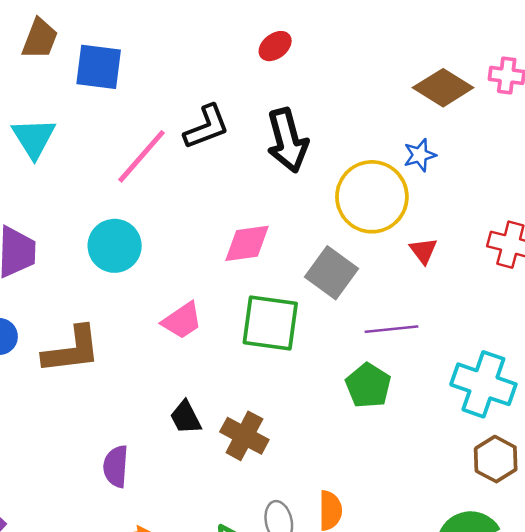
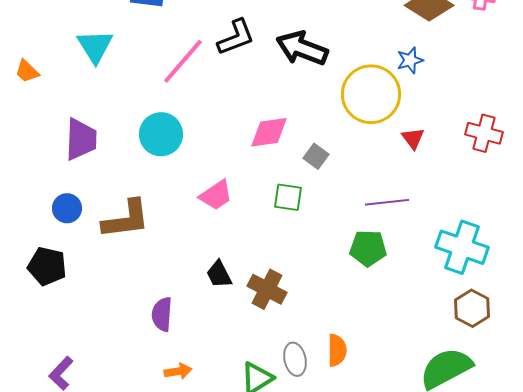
black arrow: (287, 140) -> (302, 48), turned 126
gray square: (331, 273) -> (316, 156), moved, size x0.6
green square: (270, 323) -> (288, 197), size x0.6
green pentagon: (368, 386) -> (368, 248), turned -30

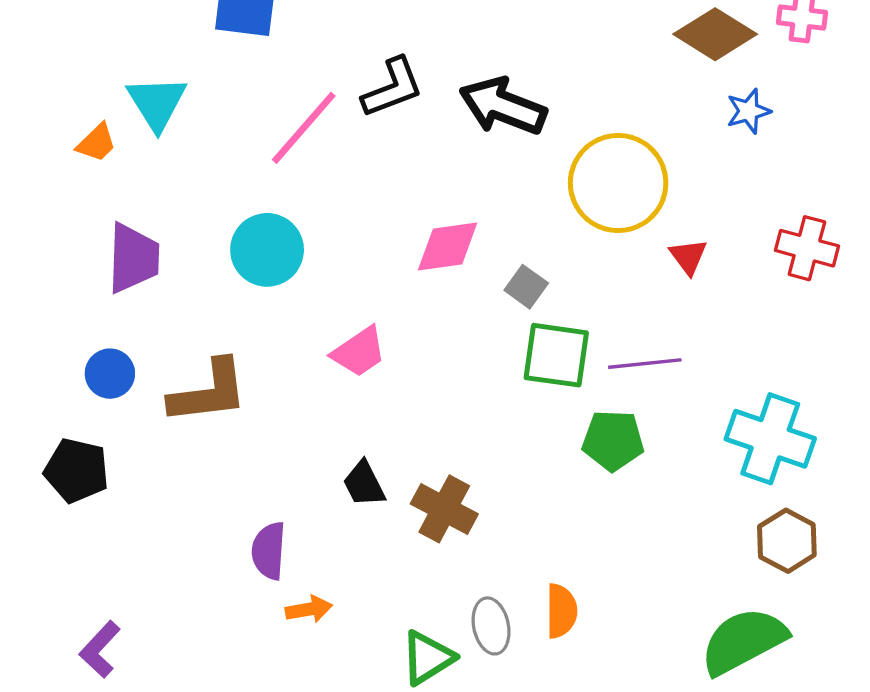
blue star: (410, 60) -> (748, 111), moved
orange trapezoid: (27, 71) -> (97, 143), moved, turned -88
green square: (288, 197) -> (556, 355), moved, size x1.4
orange arrow: (178, 371) -> (309, 609), moved

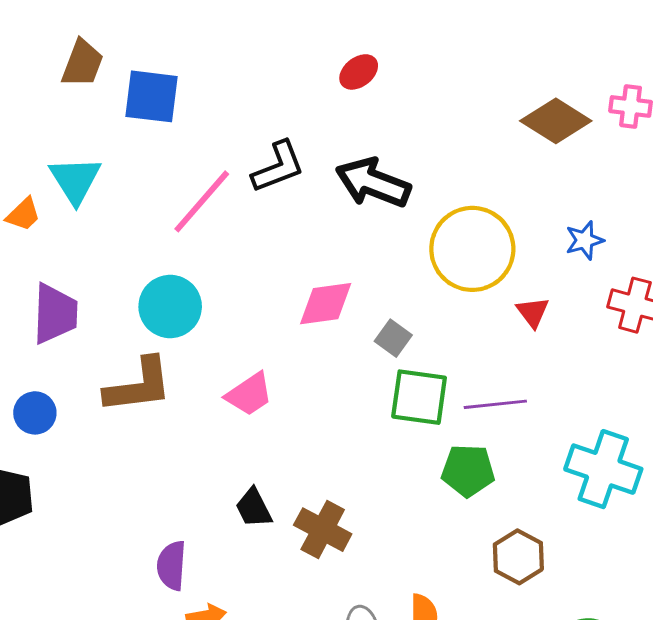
blue star: (748, 111) -> (585, 240), moved
brown L-shape: (209, 392) -> (138, 386), moved
brown hexagon: (787, 541) -> (518, 557), moved

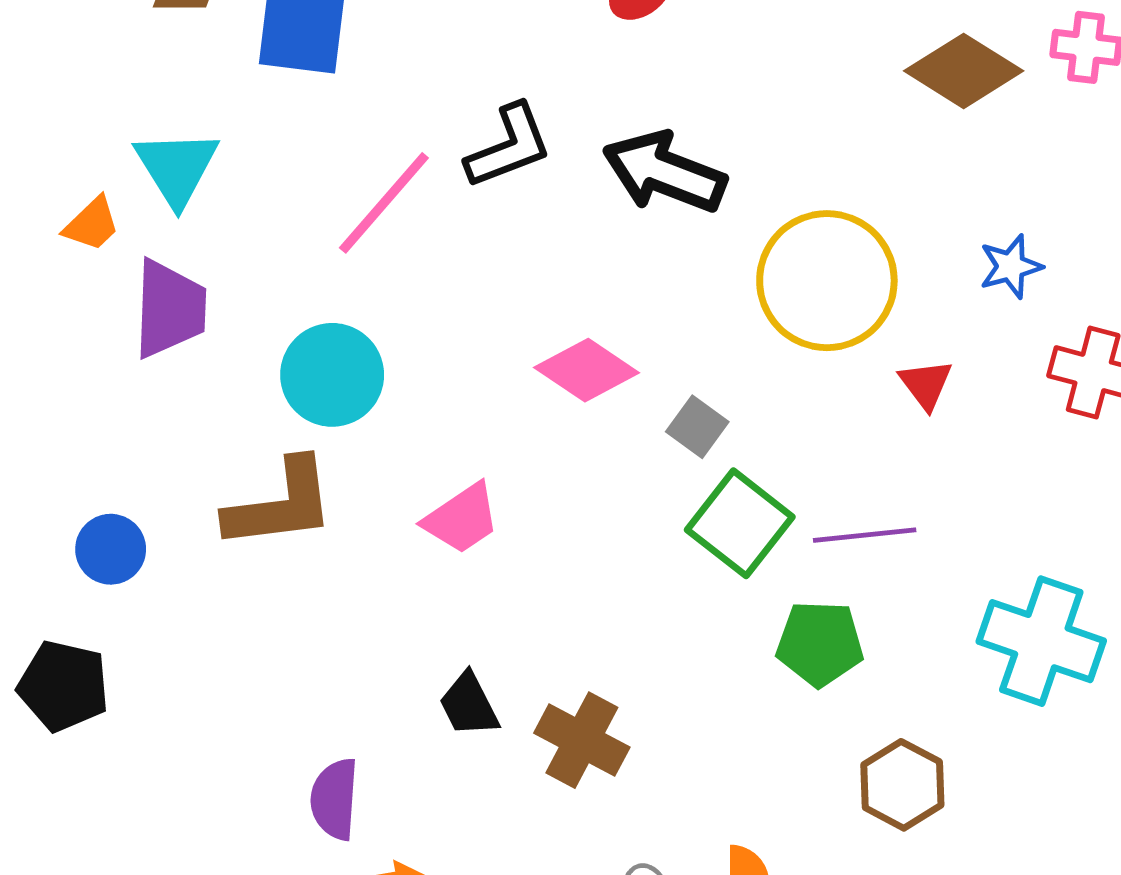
pink diamond: (326, 304) -> (587, 370), turned 42
purple trapezoid: (55, 314) -> (170, 309), moved
green square: (419, 397) -> (740, 523), turned 30

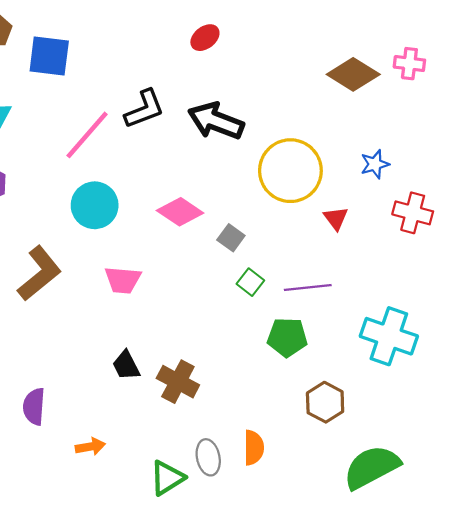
cyan circle: (332, 375) -> (95, 205), moved
brown L-shape: (280, 504) -> (39, 273), turned -32
pink trapezoid: (462, 519) -> (123, 280), turned 39
green square: (740, 523) -> (250, 282), size x0.6
purple semicircle: (334, 799) -> (34, 407), moved

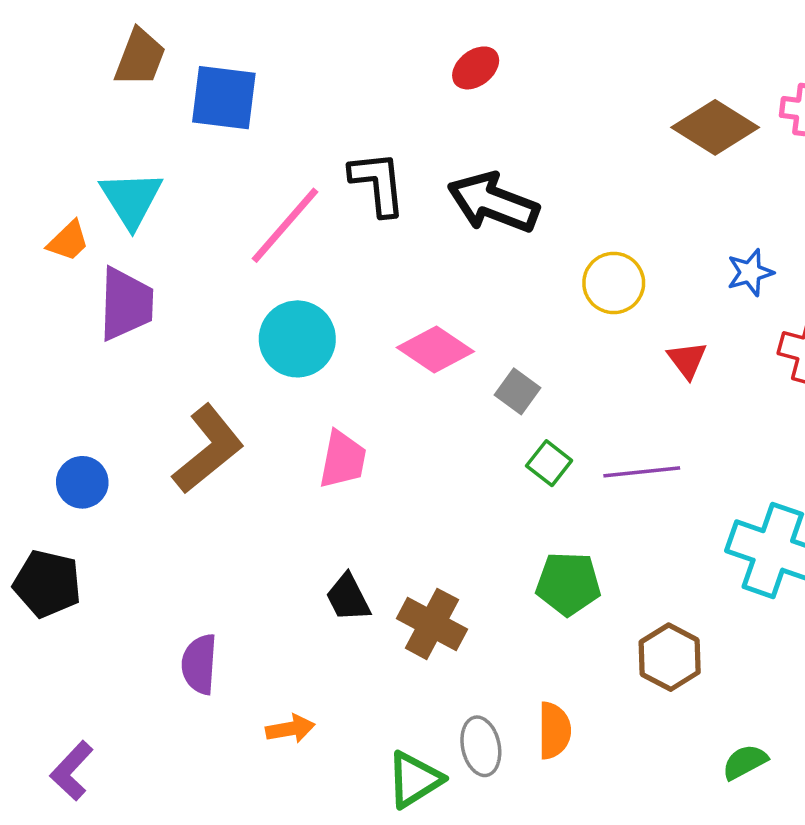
black L-shape: (144, 109) -> (378, 183), turned -75
yellow circle: (290, 171) -> (614, 283), size x0.6
pink trapezoid: (123, 280) -> (343, 460), turned -84
green pentagon: (287, 337) -> (568, 584), moved
green semicircle: (372, 467) -> (745, 762), size x0.5

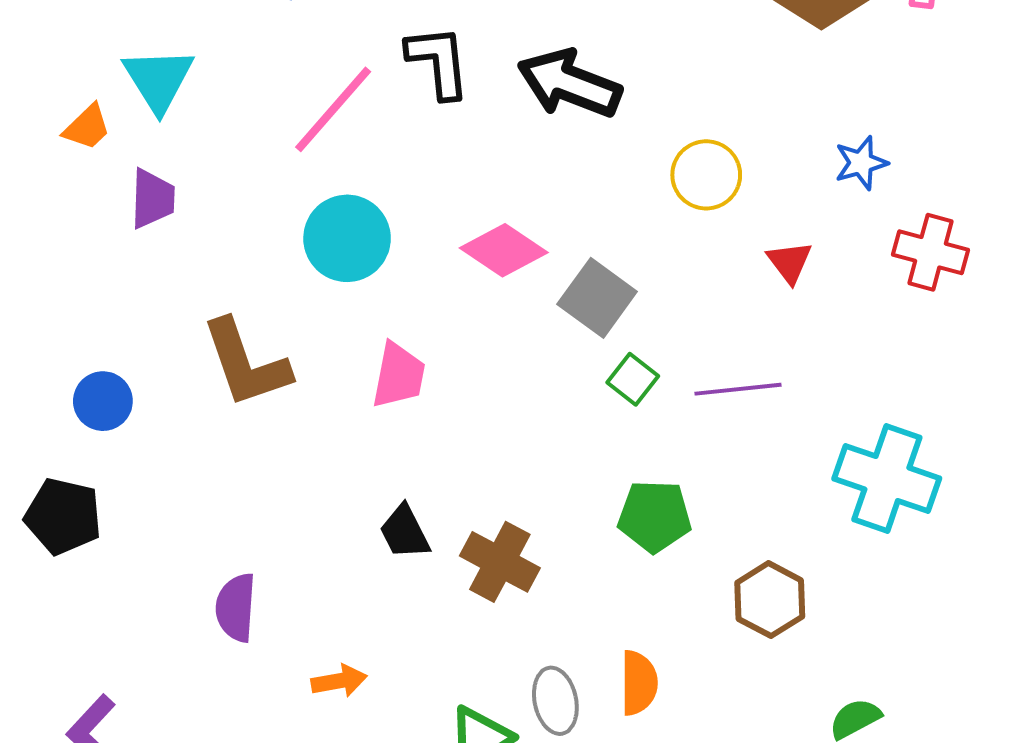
purple trapezoid: (126, 304) -> (153, 199), size x0.7
gray square: (518, 391) -> (597, 298), size x1.5
brown L-shape: (208, 449) -> (246, 363), turned 110

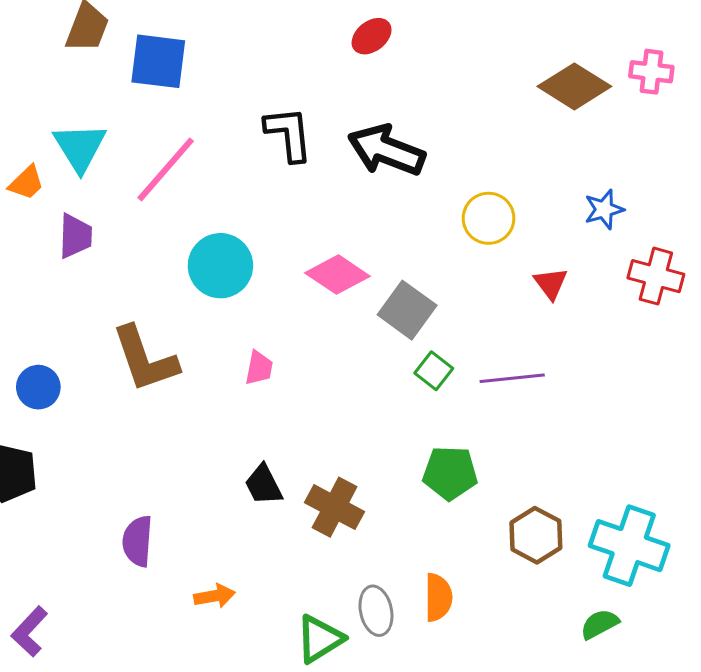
pink line: (333, 109) -> (166, 169), moved
pink trapezoid: (399, 375) -> (259, 368), size x0.7
cyan cross: (887, 478) -> (629, 546), moved

